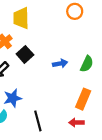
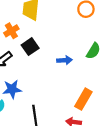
green semicircle: (87, 64) -> (93, 51), moved

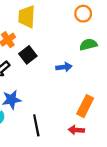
green semicircle: (93, 51) -> (88, 44), moved, turned -133

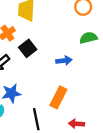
orange rectangle: (85, 106) -> (58, 97), moved

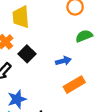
orange rectangle: (58, 97) -> (74, 85), moved, turned 40

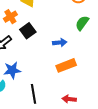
green semicircle: (84, 36) -> (82, 23), turned -42

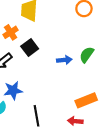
green semicircle: (82, 23) -> (87, 55), moved
orange rectangle: (66, 65) -> (86, 100), moved

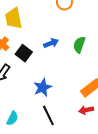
blue arrow: (64, 60) -> (51, 43), moved
blue star: (13, 90) -> (43, 87), moved

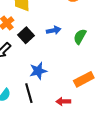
red arrow: (86, 110) -> (63, 101), moved
black line: (48, 115) -> (29, 93), moved

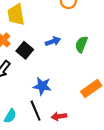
blue star: (38, 71) -> (42, 86), turned 30
red arrow: (63, 101) -> (59, 116), moved

